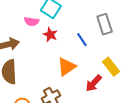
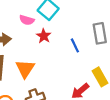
orange triangle: (67, 67) -> (25, 69), moved, turned -30

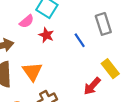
pink semicircle: (27, 20) -> (27, 21), turned -48

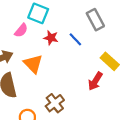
red star: (46, 35) -> (51, 38), moved
orange triangle: (32, 72) -> (33, 64), moved

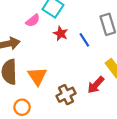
orange triangle: (33, 64) -> (37, 76), moved
brown cross: (55, 103) -> (66, 95), moved

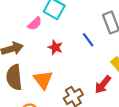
red star: (61, 33) -> (55, 47), moved

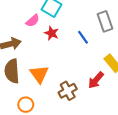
red star: (55, 47) -> (52, 33), moved

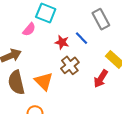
red star: (52, 33) -> (62, 42), moved
brown cross: (68, 91) -> (70, 65), moved

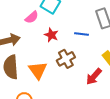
blue line: (82, 38) -> (81, 34), turned -48
red star: (62, 42) -> (51, 35), moved

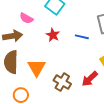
pink semicircle: (32, 17) -> (26, 18), moved, turned 64
brown cross: (66, 59) -> (62, 82), moved, turned -36

